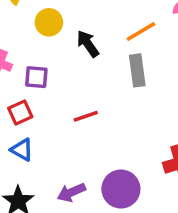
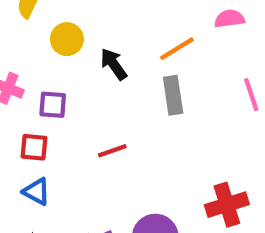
red square: (20, 113) -> (34, 147), turned 30

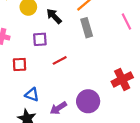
purple square: (53, 105) -> (40, 39), moved
blue triangle: (37, 192) -> (32, 95), moved

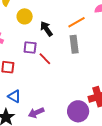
red line: (60, 60) -> (45, 59), moved, turned 64
purple circle: (88, 101) -> (78, 111), moved

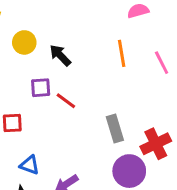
orange line: (76, 22) -> (122, 53), moved, turned -60
gray rectangle: (74, 44) -> (115, 129), moved

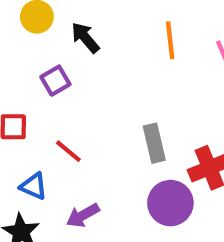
purple square: (41, 88) -> (55, 81), turned -30
red line: (66, 101) -> (68, 151), moved

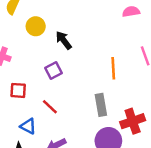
orange line: (170, 40) -> (113, 68), moved
purple square: (55, 81) -> (53, 70), moved

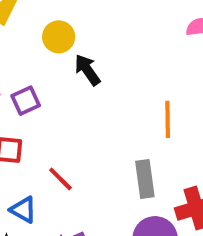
yellow circle: (36, 26) -> (59, 37), moved
purple square: (53, 70) -> (26, 101), moved

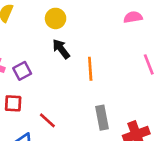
yellow circle: (59, 37) -> (56, 18), moved
orange line: (168, 119) -> (90, 69), moved

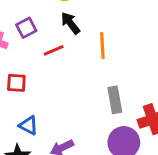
purple square: (22, 71) -> (26, 28), moved
red line: (47, 120) -> (54, 50), moved, turned -66

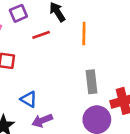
blue triangle: (28, 125) -> (29, 99), moved

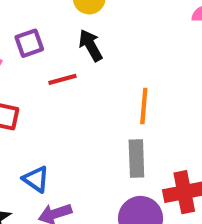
orange line: (84, 34) -> (144, 106), moved

